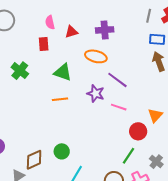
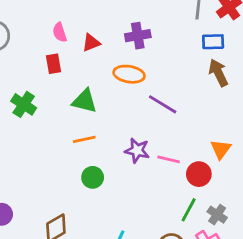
purple star: (96, 93) -> (137, 150), moved
pink line: (119, 107) -> (169, 159), moved
green circle: (62, 151) -> (93, 177), moved
gray cross: (156, 162) -> (217, 215), moved

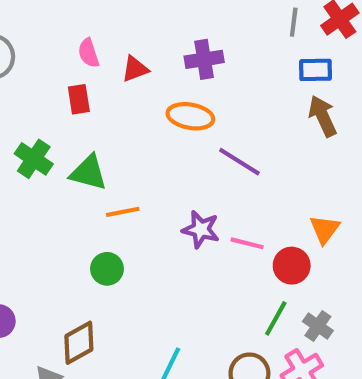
green triangle: (85, 101) -> (89, 173), moved
green circle: (93, 177) -> (107, 269), moved

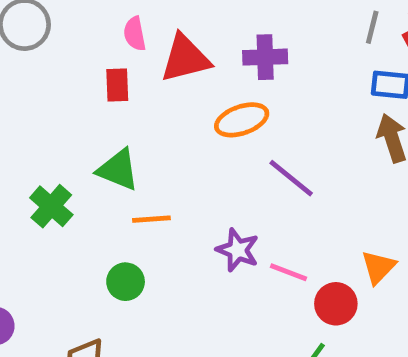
red triangle: (135, 69) -> (185, 58), size x1.6
orange ellipse: (190, 116) -> (242, 120), turned -36
green cross: (34, 159) -> (51, 206), moved

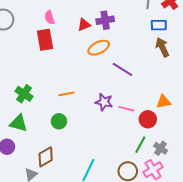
red triangle: (185, 58) -> (84, 25), moved, size x0.6
red rectangle: (117, 85) -> (45, 40), size x1.5
green triangle: (118, 170) -> (19, 123), moved
orange triangle: (378, 267) -> (164, 102), turned 42

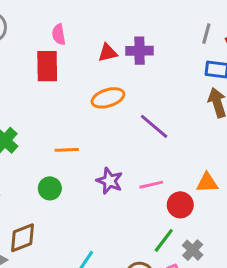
orange ellipse: (99, 48) -> (108, 98), moved
purple star: (104, 102) -> (110, 181), moved
pink line: (126, 109) -> (151, 185), turned -35

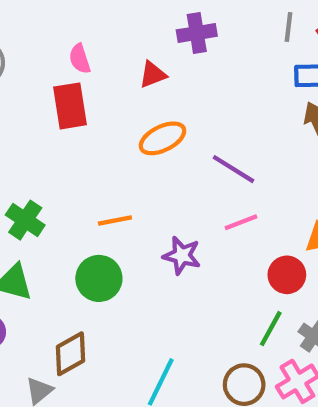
purple cross: (140, 51) -> (197, 33), moved
pink line: (151, 185) -> (241, 222), moved
green circle: (50, 188) -> (99, 278), size x1.4

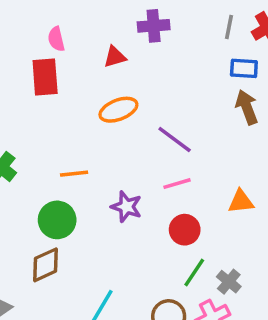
red circle: (287, 275) -> (185, 230), moved
brown diamond: (70, 354) -> (46, 265), moved

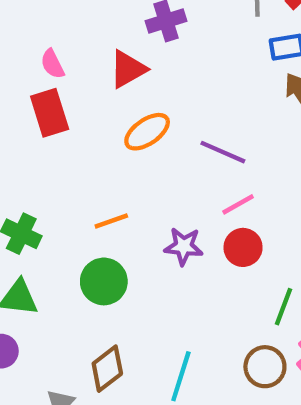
red triangle: (115, 57) -> (128, 69), size x1.4
red circle: (185, 230) -> (243, 247), moved
brown diamond: (46, 265) -> (107, 369), moved

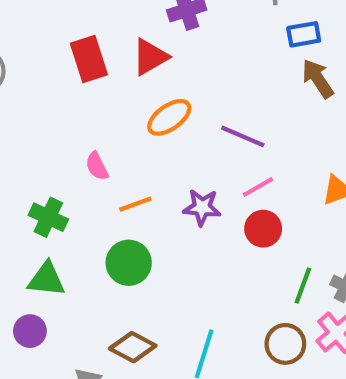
pink semicircle: (52, 64) -> (97, 166), moved
red rectangle: (50, 113) -> (89, 59), moved
purple star: (184, 246) -> (202, 207), moved
brown diamond: (107, 369) -> (133, 347), turned 66

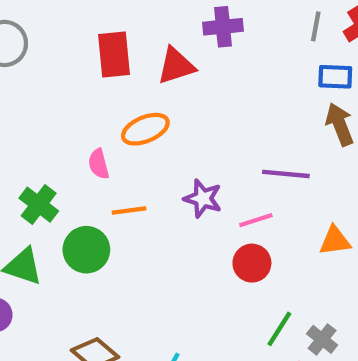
orange ellipse: (169, 117) -> (145, 129), moved
purple line: (243, 136) -> (286, 174), moved, turned -30
purple star: (202, 207) -> (203, 198), moved
green circle: (129, 263) -> (86, 250), moved

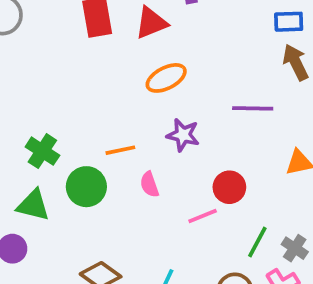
orange ellipse: (145, 129) -> (166, 78), moved
pink semicircle: (99, 164) -> (149, 184), moved
pink line: (256, 220) -> (203, 216), moved

